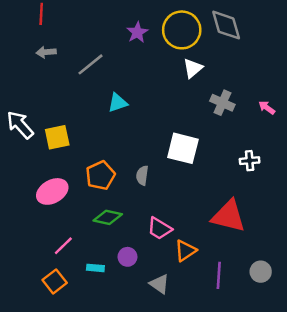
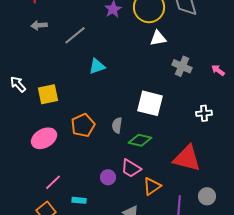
white triangle: (193, 68) -> (158, 38), turned 30
white arrow: (20, 125) -> (18, 84), size x0.7
green diamond: (108, 217) -> (140, 140), moved
purple circle: (127, 257) -> (108, 177), moved
gray circle: (261, 272) -> (207, 196), moved

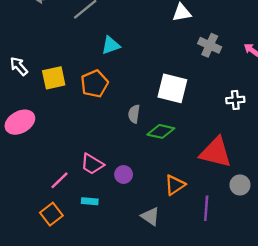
orange pentagon: (83, 125) -> (94, 84), moved
pink ellipse: (44, 138) -> (20, 122), moved
pink trapezoid: (131, 168) -> (92, 164), moved
gray circle: (207, 196) -> (240, 185), moved

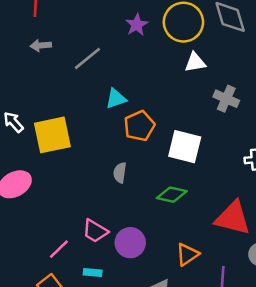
yellow square: (54, 78) -> (52, 135), size x1.4
orange pentagon: (94, 84) -> (139, 126), moved
gray semicircle: (134, 114) -> (120, 173), moved
purple circle: (124, 174) -> (130, 243), size x1.5

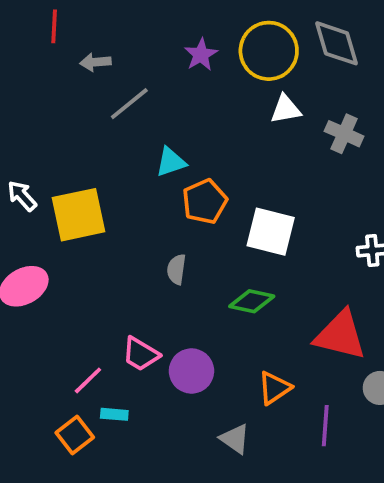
gray arrow: (41, 45) -> (95, 62), moved
gray cross: (226, 99) -> (344, 134), moved
cyan rectangle: (93, 273) -> (114, 414), moved

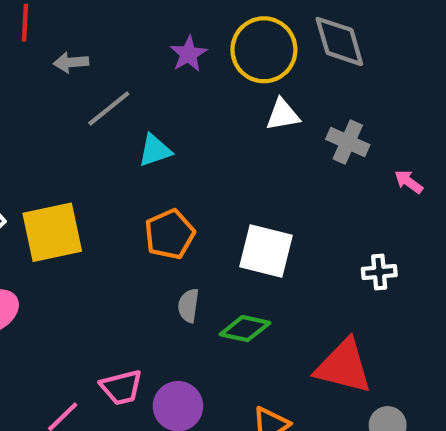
cyan triangle: (171, 162) -> (155, 150), moved
orange pentagon: (205, 202) -> (170, 234), moved
gray semicircle: (176, 269) -> (188, 306), moved
pink trapezoid: (141, 354) -> (121, 387), turned -45

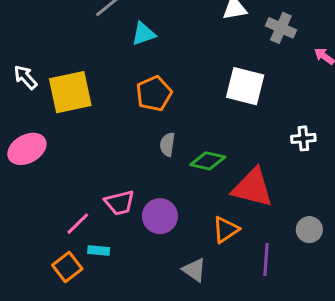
white square: (266, 251) -> (245, 86), moved
white cross: (379, 272) -> (303, 138), moved
red triangle: (344, 366) -> (253, 188), moved

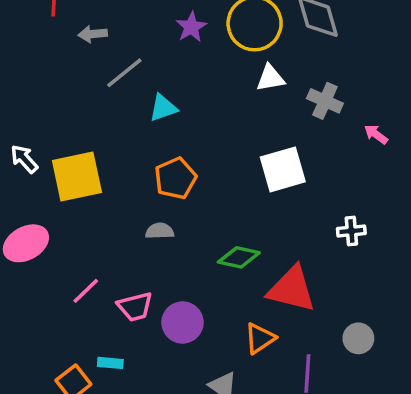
white square: (245, 86) -> (283, 169), turned -30
gray semicircle: (167, 144) -> (160, 231), moved, turned 80
pink line: (78, 224) -> (86, 291), moved

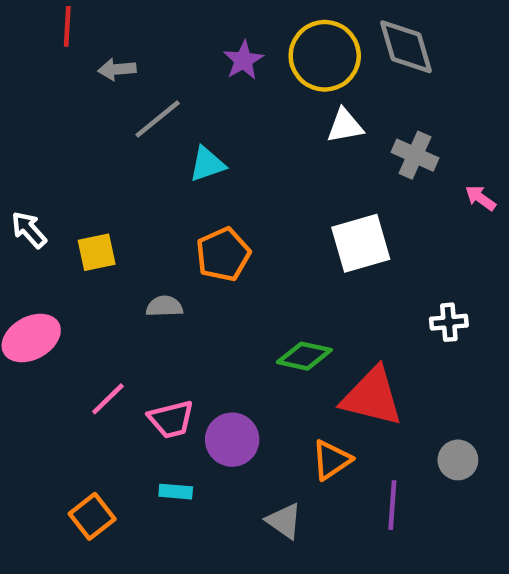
yellow square: (77, 176) -> (97, 252), size x0.6
gray semicircle: (160, 231) -> (164, 306), moved
cyan rectangle: (110, 363) -> (176, 492), moved

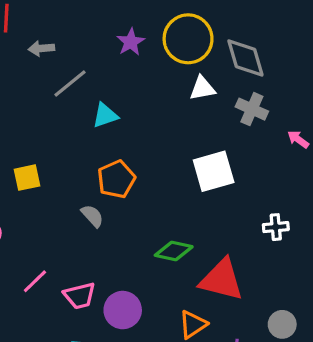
gray diamond: (406, 47) -> (245, 58), moved
gray semicircle: (164, 306) -> (92, 216), moved, turned 50

